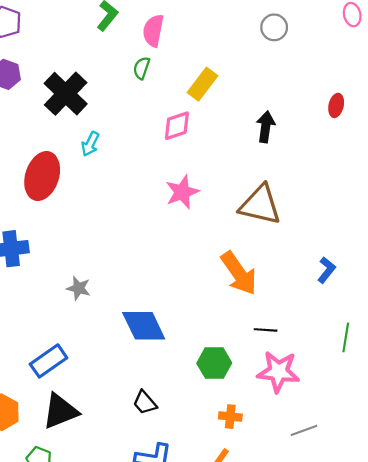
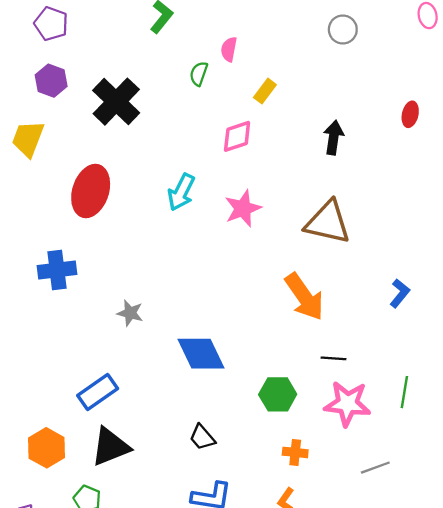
pink semicircle: (153, 31) -> (229, 49), moved, size x0.7
yellow rectangle: (203, 84) -> (265, 91), size x0.7
cyan arrow: (90, 144) -> (181, 192), moved, size x1.4
green line: (346, 337) -> (404, 392), moved

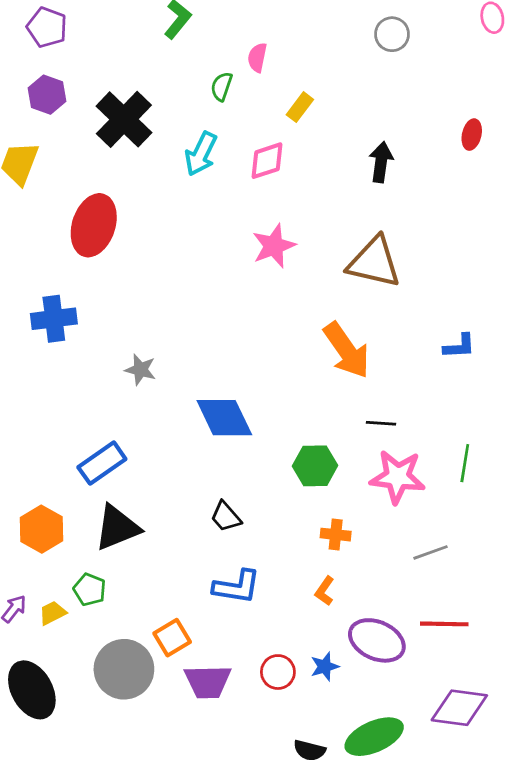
cyan arrow: (181, 192) -> (201, 154), moved
blue L-shape: (400, 293) -> (459, 346), turned 48

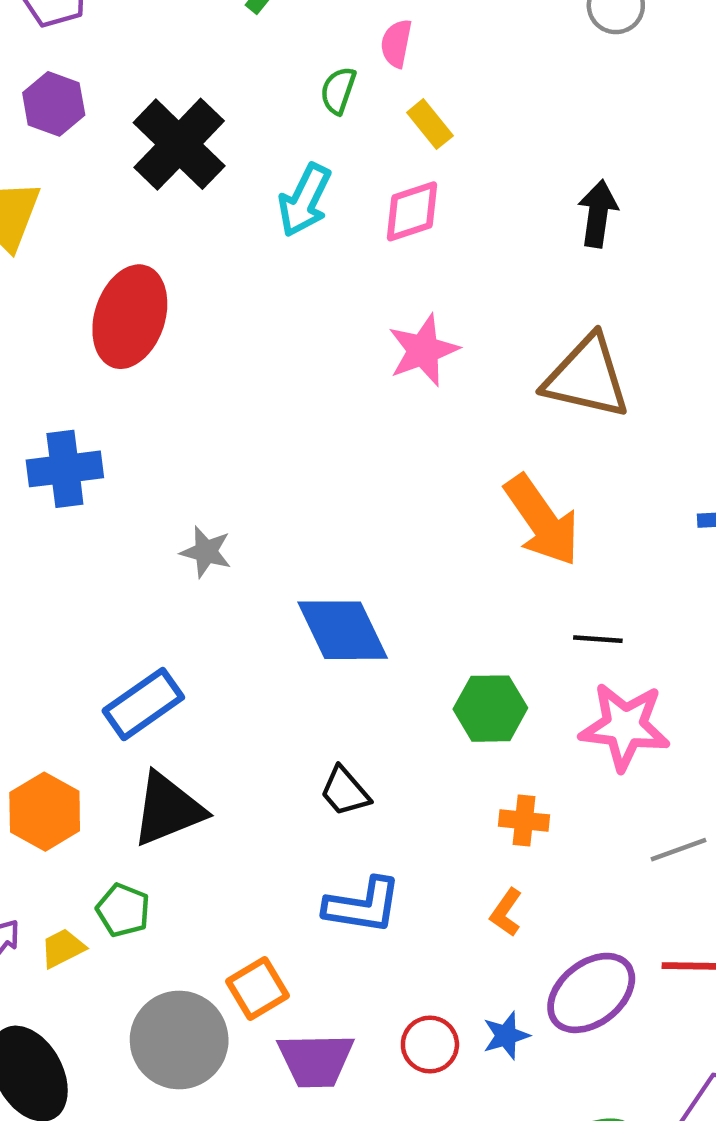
yellow rectangle: (300, 107) -> (430, 124), moved, turned -76
purple ellipse: (377, 640) -> (591, 993), turned -62

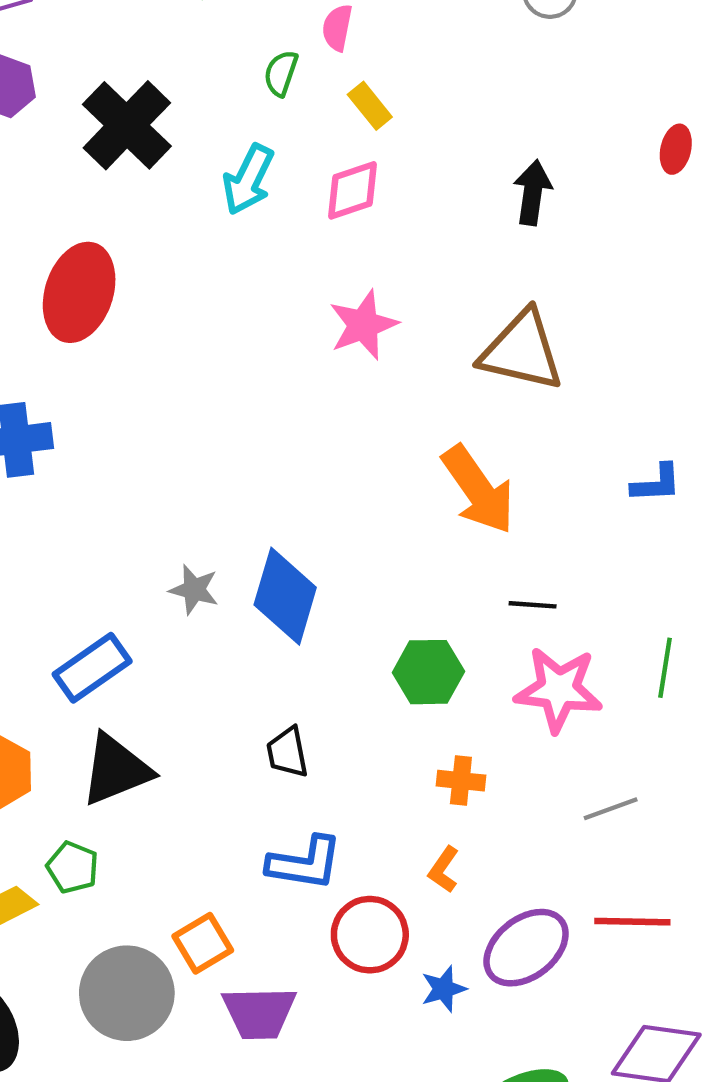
gray star: (206, 552) -> (194, 590), moved
blue diamond: (343, 630) -> (285, 596), turned 42
black trapezoid: (345, 791) -> (287, 752), turned 30
red circle: (430, 1044) -> (370, 935), moved, size x1.4

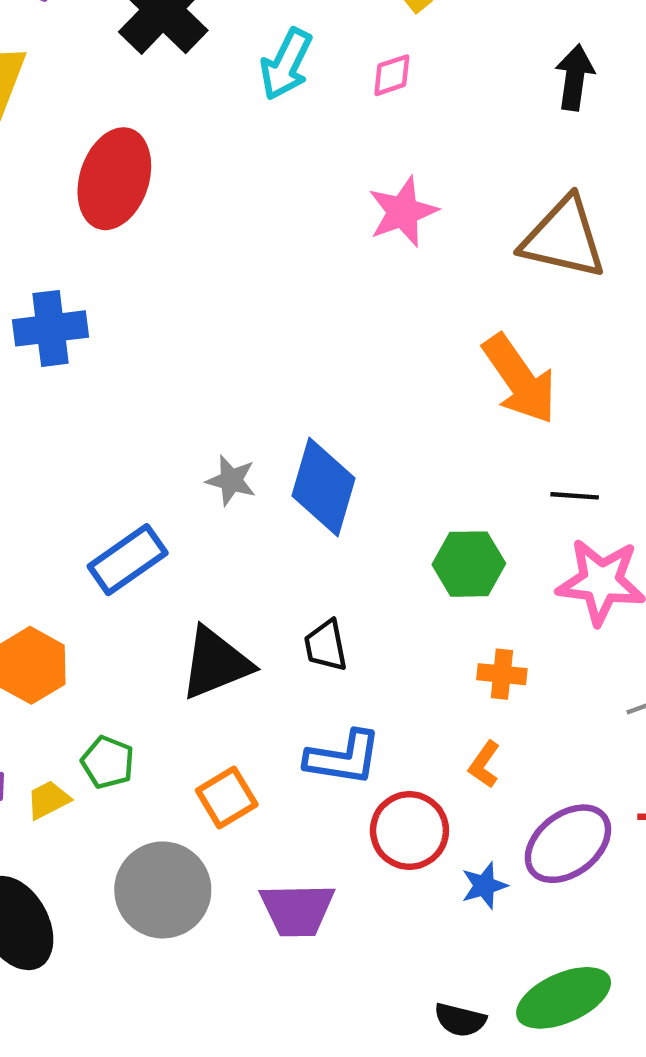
pink diamond: (352, 190) -> (392, 75), size x0.7
black triangle: (116, 770) -> (216, 663), moved
orange square: (203, 943) -> (227, 797), moved

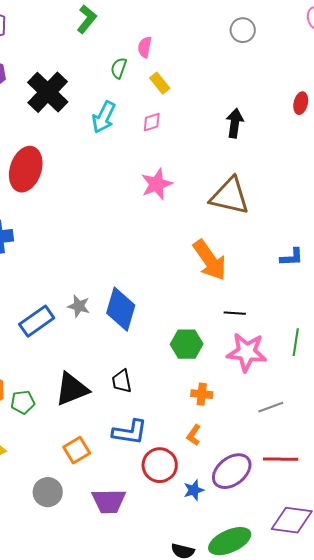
blue rectangle: (128, 560) -> (37, 321), moved
green pentagon: (108, 762) -> (23, 402), moved, turned -30
gray circle: (163, 890) -> (48, 492), size x0.7

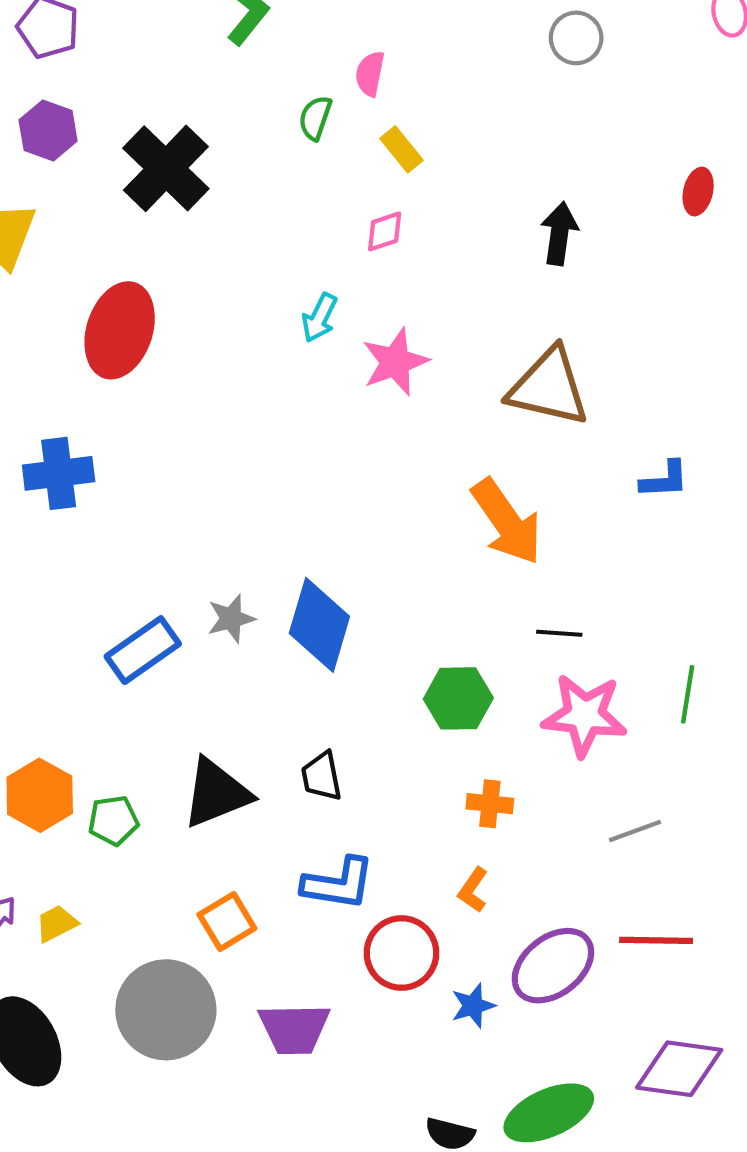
cyan arrow: (104, 117) -> (319, 318), moved, size x0.7
blue L-shape: (292, 257) -> (664, 480), moved
gray star: (79, 306) -> (231, 619), turned -30
gray circle: (48, 492) -> (166, 1010), size x1.6

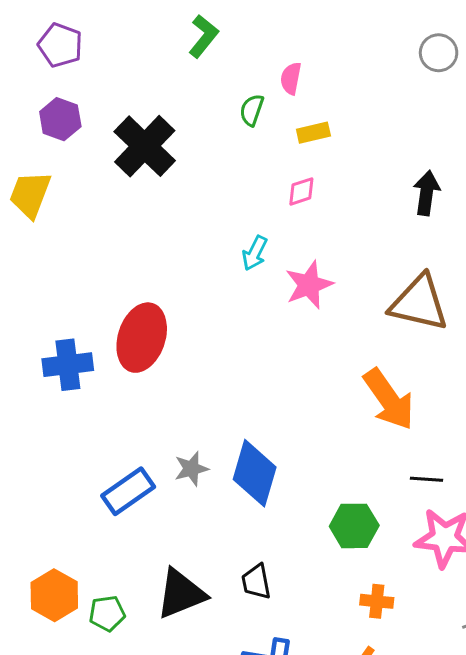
yellow rectangle: (401, 149) -> (313, 133), turned -64
red ellipse: (120, 330) -> (142, 338), moved

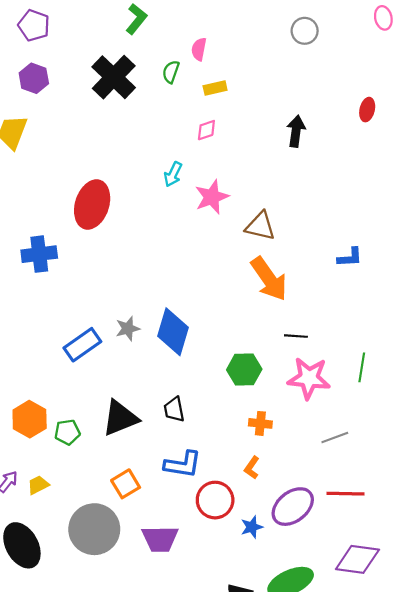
black cross: (145, 146) -> (114, 77), moved
brown triangle: (419, 303) -> (260, 226), moved, size x0.7
red ellipse: (142, 338) -> (92, 204), moved

